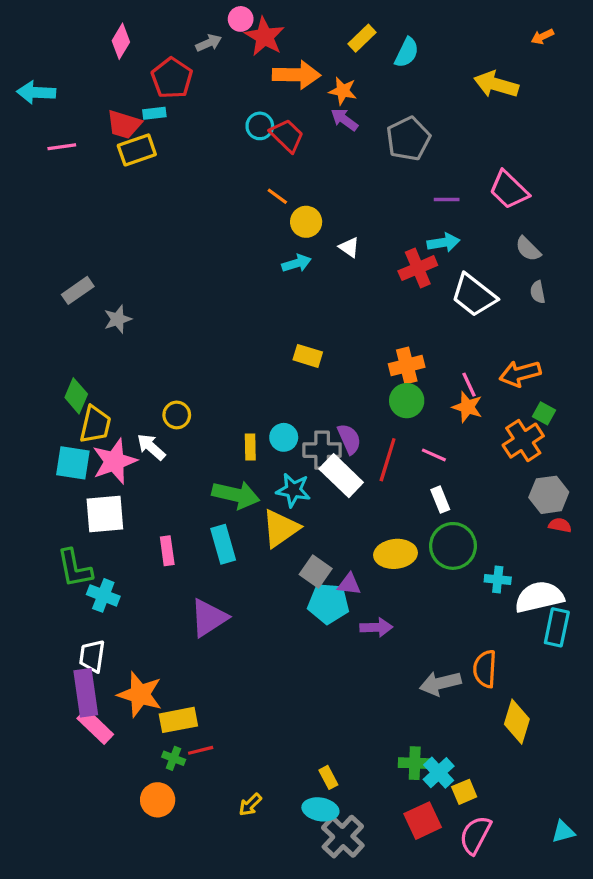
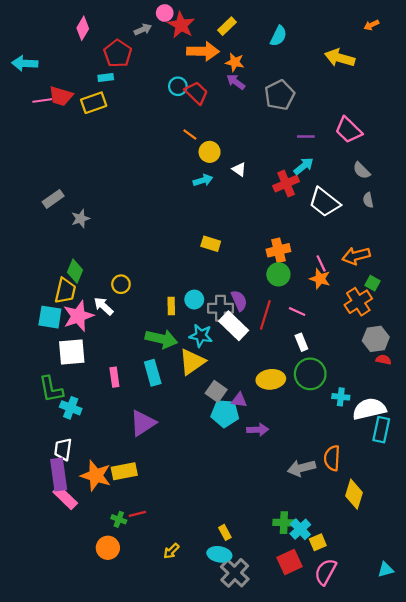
yellow rectangle: (362, 38) -> (227, 26), moved
red trapezoid: (124, 124) -> (61, 96), moved
cyan arrow: (443, 243) -> (304, 166), turned -30
green diamond: (76, 396) -> (75, 271), moved
yellow rectangle: (178, 720) -> (124, 471), moved

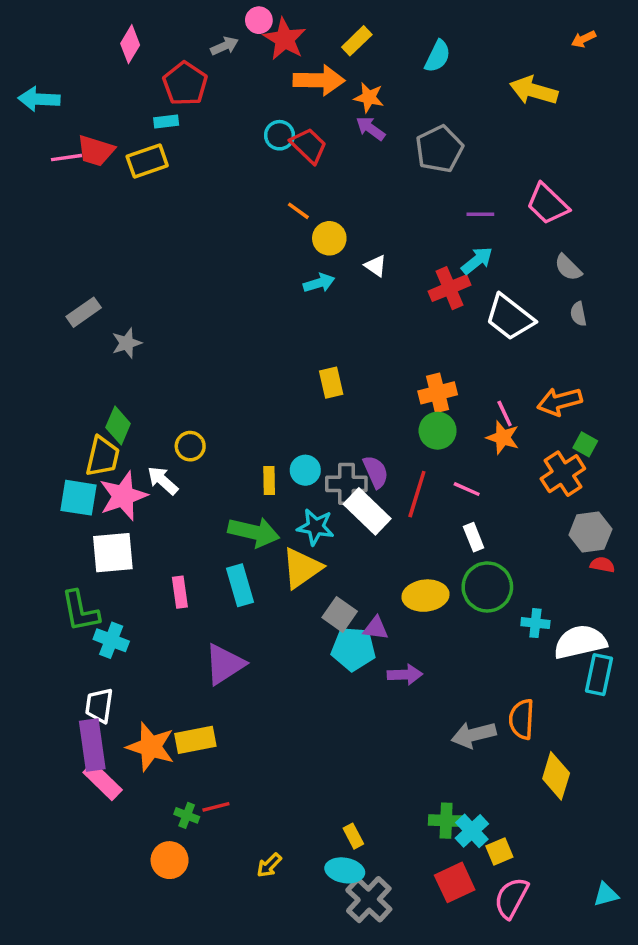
yellow rectangle: (211, 244) -> (331, 383), turned 60

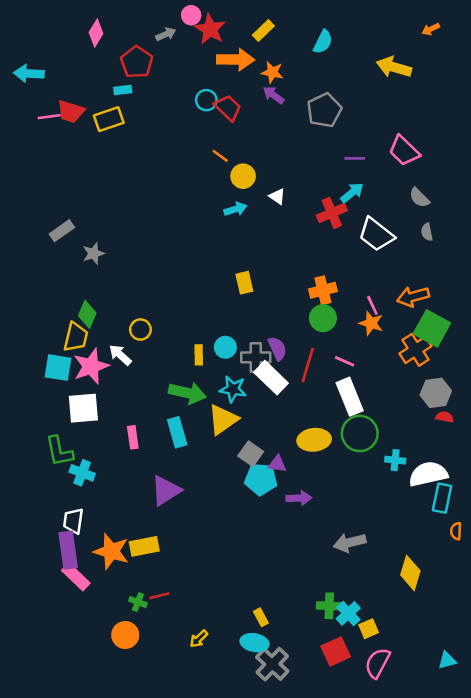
green square: (585, 444) -> (432, 328), size x2.0
white rectangle: (474, 537) -> (350, 397), size x1.8
orange semicircle: (522, 719) -> (456, 531), moved, size x0.6

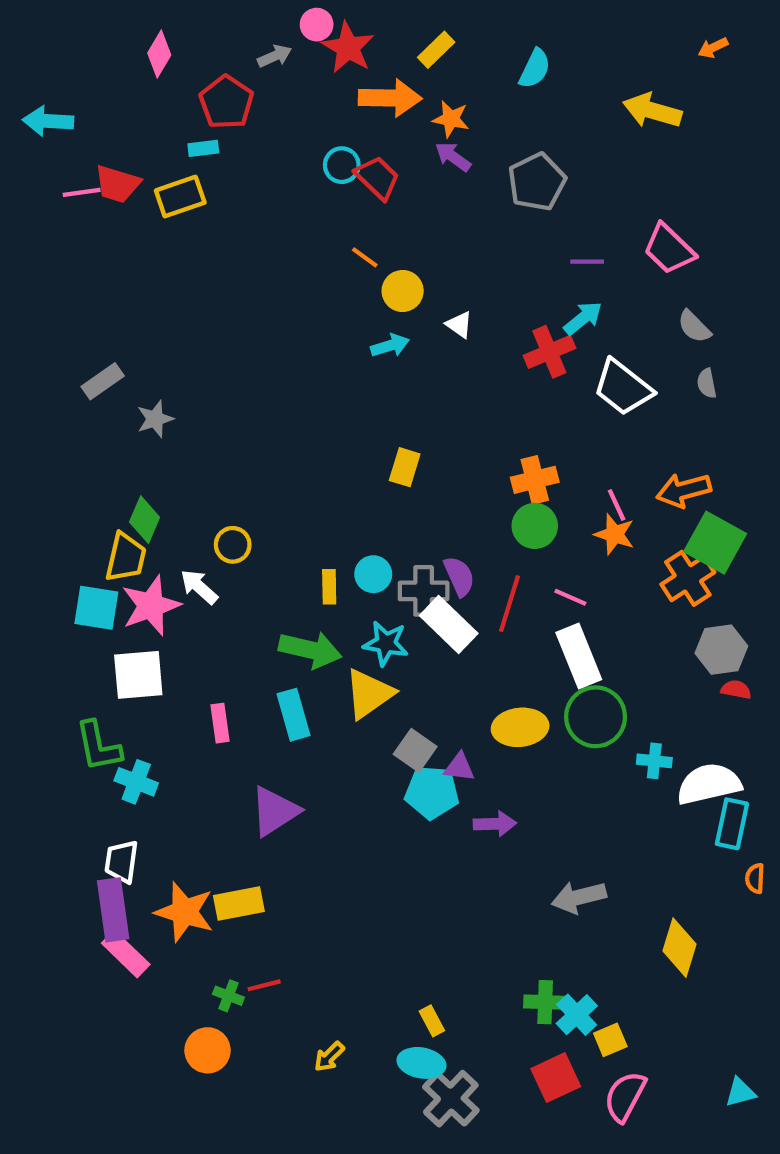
yellow rectangle: (244, 283) -> (405, 467), turned 30

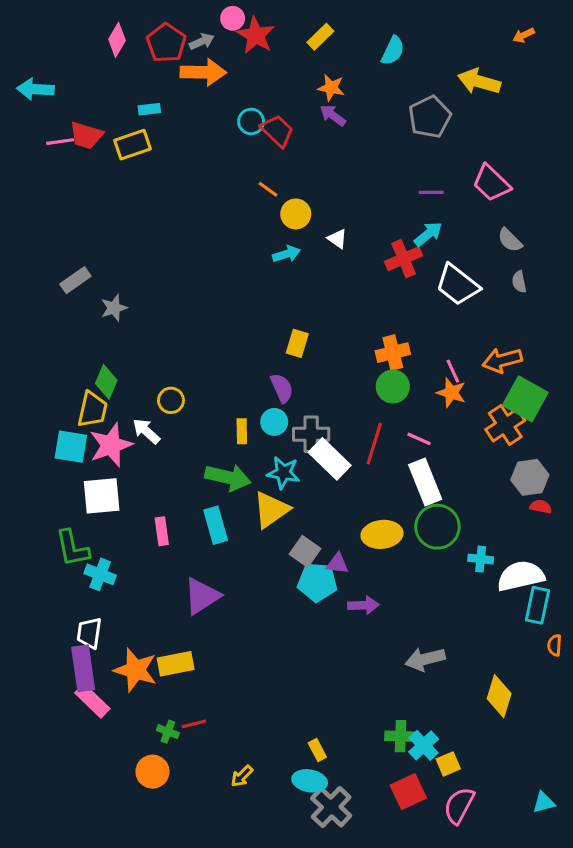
orange arrow: (390, 98) -> (203, 72), moved
red pentagon: (226, 102) -> (166, 43), moved
gray pentagon: (537, 182) -> (430, 117), moved
purple semicircle: (459, 576) -> (282, 388), moved

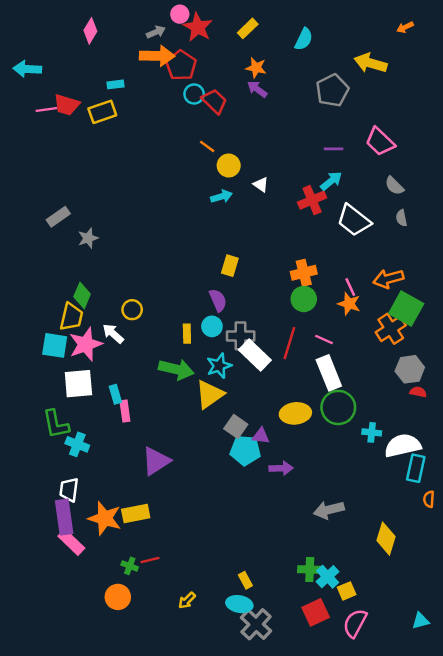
red pentagon: (166, 43) -> (181, 65), moved
cyan star: (283, 473) -> (219, 366), turned -30
cyan rectangle: (216, 525) -> (115, 394), moved, size x0.7

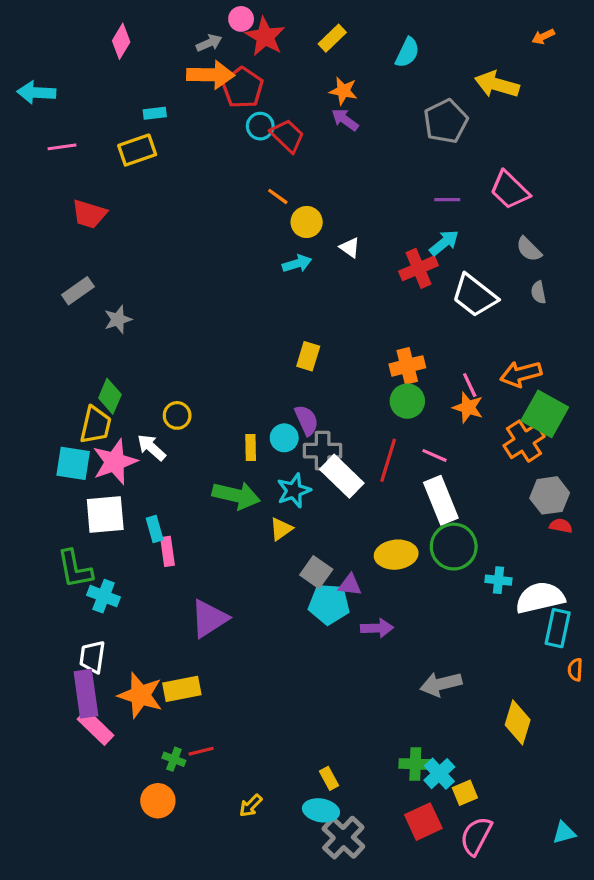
red trapezoid: (67, 105) -> (89, 214), moved
purple semicircle: (218, 300) -> (307, 420), moved
yellow triangle: (210, 394) -> (281, 529), size x0.6

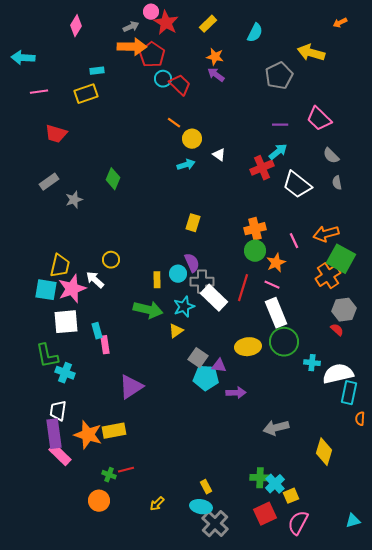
green diamond: (110, 396) -> (113, 179), moved
orange star: (468, 407) -> (276, 263), moved, turned 30
red semicircle: (561, 526) -> (337, 330), moved, turned 32

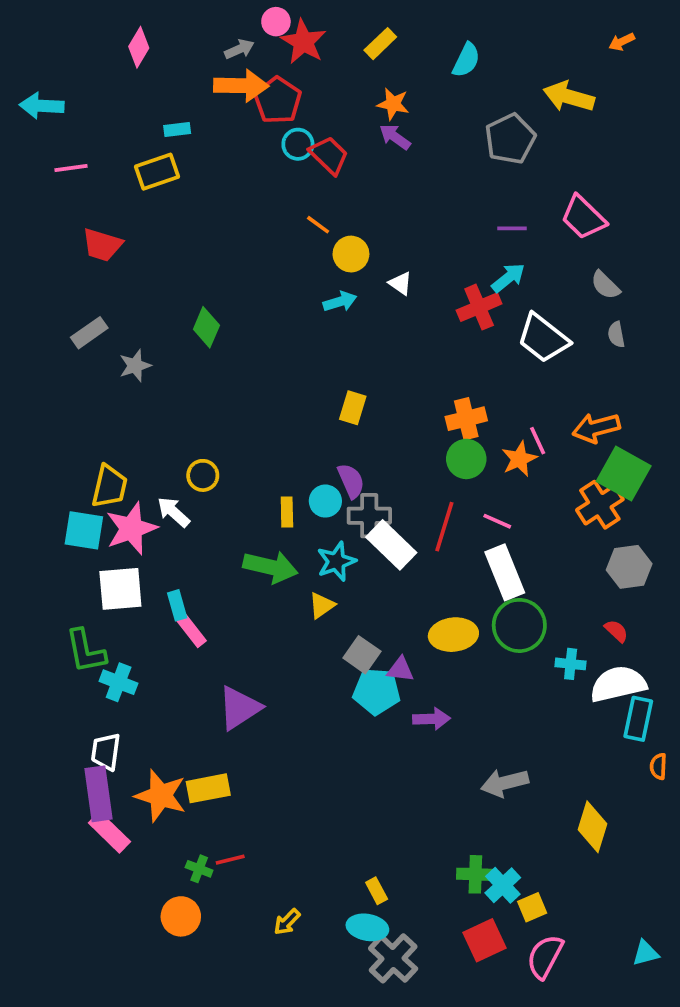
orange star: (276, 263) -> (519, 459), moved
red semicircle: (337, 330) -> (616, 631), moved
pink rectangle: (105, 345) -> (192, 631), turned -30

